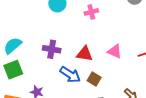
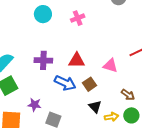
pink triangle: (115, 51) -> (110, 66), moved
brown square: (94, 79) -> (89, 84), turned 32

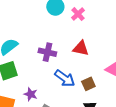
pink cross: (78, 18) -> (78, 14), moved, turned -32
red triangle: (77, 60) -> (81, 48), moved

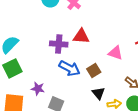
purple cross: (47, 52) -> (59, 44), moved

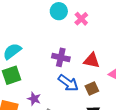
red triangle: (81, 36) -> (92, 60), moved

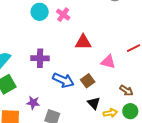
purple cross: (61, 57) -> (40, 58), moved
red triangle: (92, 60) -> (83, 42), moved

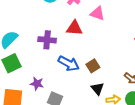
red triangle: (83, 42) -> (74, 28), moved
pink triangle: (108, 62) -> (97, 13), moved

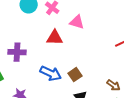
purple cross: (47, 40) -> (17, 52), moved

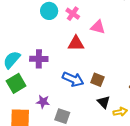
brown square: (75, 75) -> (97, 80), turned -32

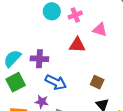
pink cross: (73, 14) -> (75, 15), turned 32
blue arrow: (73, 79) -> (56, 82), moved

